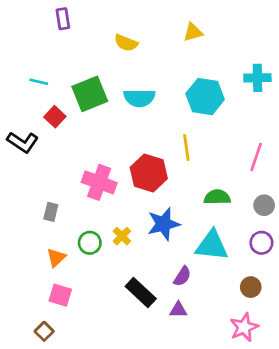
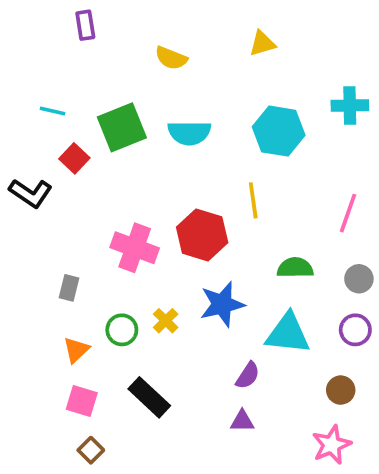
black rectangle: (141, 292) -> (149, 397), moved
brown square: (44, 331) -> (91, 450), moved

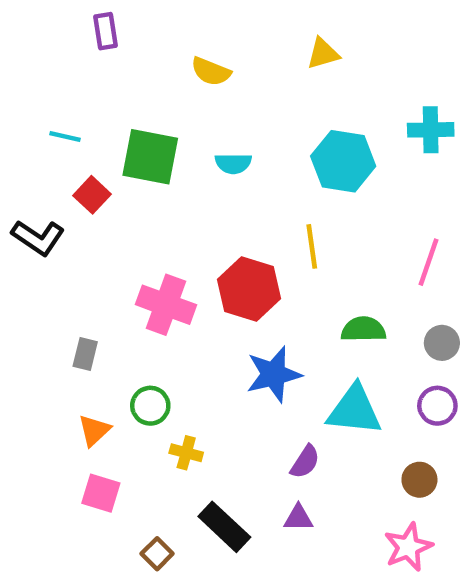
green square: (122, 127) -> (150, 157), turned 33
cyan semicircle: (189, 133) -> (233, 163), size x0.7
yellow cross: (166, 321) -> (186, 453), moved, turned -30
black rectangle: (149, 397) -> (224, 527), moved
brown square: (91, 450) -> (157, 554), moved

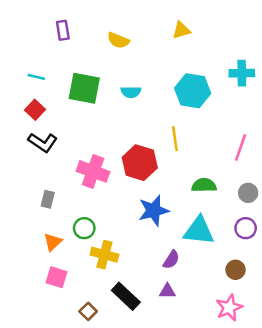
purple rectangle: (105, 31) -> (63, 30), moved
red square: (92, 195) -> (35, 110), moved
black L-shape: (38, 237) -> (43, 142), moved
yellow cross: (186, 453) -> (104, 255), size x1.5

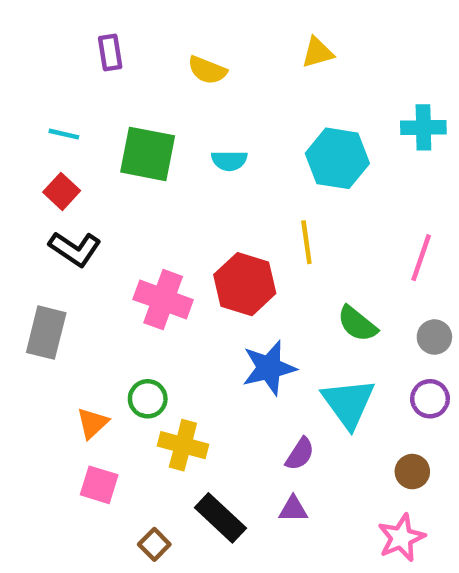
green semicircle: (204, 185) -> (357, 324), turned -140
gray rectangle: (48, 199) -> (46, 333), moved, size x1.6
cyan triangle: (199, 231) -> (348, 403), turned 48

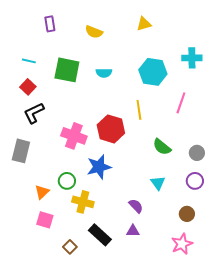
black L-shape: (75, 249) -> (34, 113), turned 120
pink line: (421, 258) -> (181, 103), moved
blue star: (269, 368) -> (99, 167), moved
cyan triangle: (348, 403) -> (158, 183), size x0.6
purple semicircle: (300, 454) -> (136, 206), turned -77

